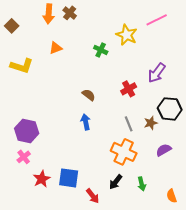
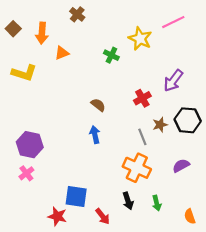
orange arrow: (49, 14) -> (42, 33), moved
brown star: (151, 123) -> (160, 125), moved
red star: (42, 179) -> (57, 216), moved, turned -30
black arrow: (116, 182) -> (128, 201), turned -56

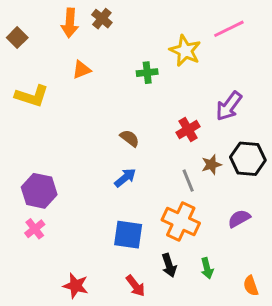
orange arrow: (42, 33) -> (70, 23), moved
green cross: (111, 55) -> (147, 73), turned -32
blue arrow: (95, 135) -> (125, 178), turned 63
blue square: (76, 196) -> (128, 235), moved

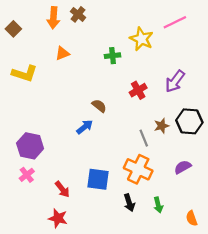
red cross: (188, 130) -> (138, 90), moved
blue arrow: (125, 178) -> (85, 127), moved
red arrow: (135, 286) -> (62, 189), moved

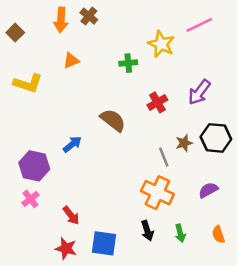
brown semicircle: (99, 106) -> (113, 120), size x1.5
blue arrow: (85, 127) -> (72, 144), moved
blue square: (98, 179) -> (104, 243), moved
orange semicircle: (192, 218) -> (218, 234), moved

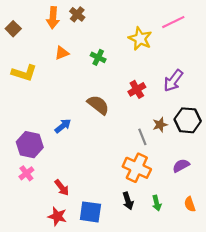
green cross: (128, 63) -> (98, 57), moved, turned 32

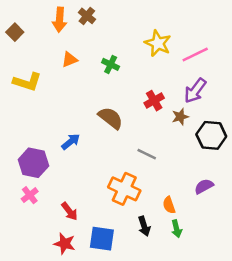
pink line: (173, 22) -> (195, 55), moved
brown star: (160, 125) -> (180, 117), moved
gray line: (142, 137) -> (147, 154), moved, turned -42
orange cross: (137, 168) -> (124, 189), moved
orange semicircle: (190, 204) -> (169, 205), moved

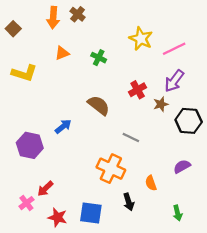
pink cross: (30, 195) -> (26, 203), moved
red arrow: (70, 211) -> (45, 189), moved, turned 84
green arrow: (177, 229) -> (177, 213), moved

